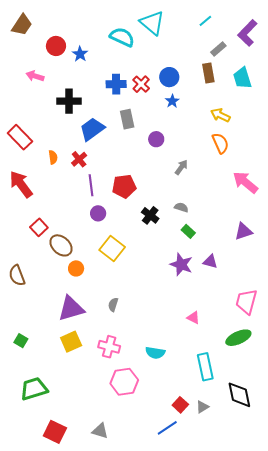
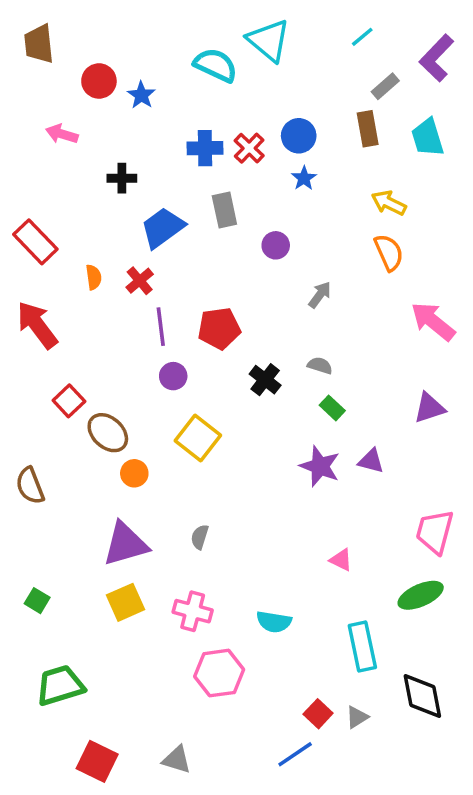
brown trapezoid: (22, 25) -> (39, 44), turned 140
black cross: (69, 101) -> (122, 178), size x0.7

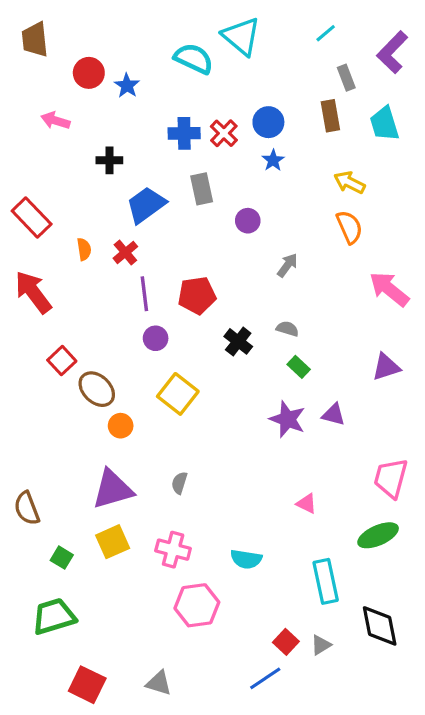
gray rectangle: (385, 86) -> (346, 78), turned -70
brown semicircle: (30, 486) -> (27, 508), moved
green square: (37, 601) -> (62, 558), moved

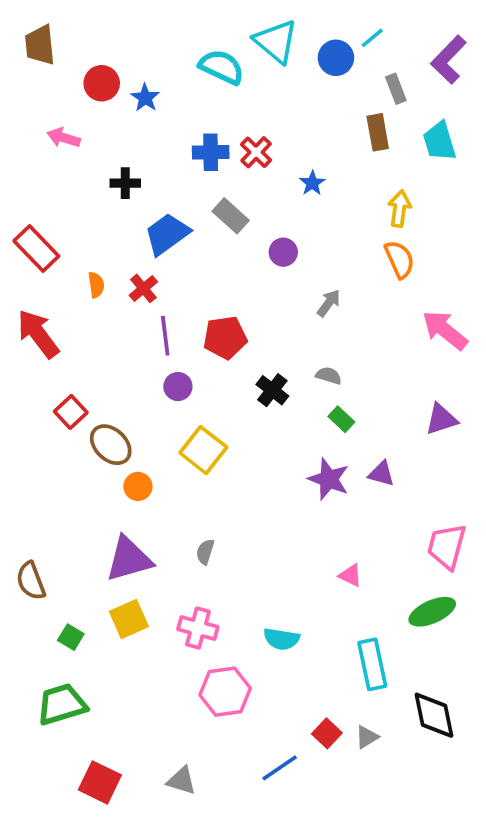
blue circle: (268, 122) -> (336, 58), moved
yellow arrow: (349, 183) -> (399, 209), turned 72
gray rectangle: (202, 189) -> (231, 216), turned -36
blue line: (265, 678) -> (280, 768), moved

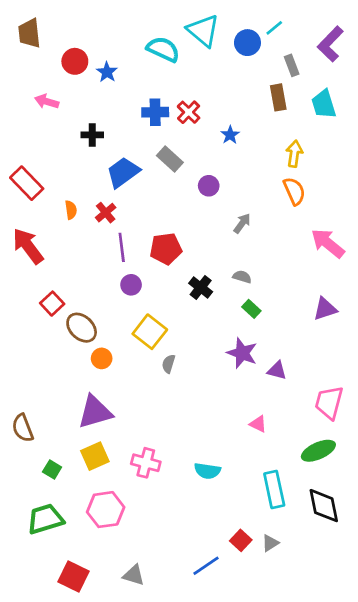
purple triangle: (381, 474) -> (277, 370), moved
gray semicircle: (205, 552) -> (169, 364), moved
pink hexagon: (225, 692) -> (106, 510), moved
black diamond: (434, 715) -> (324, 506), moved

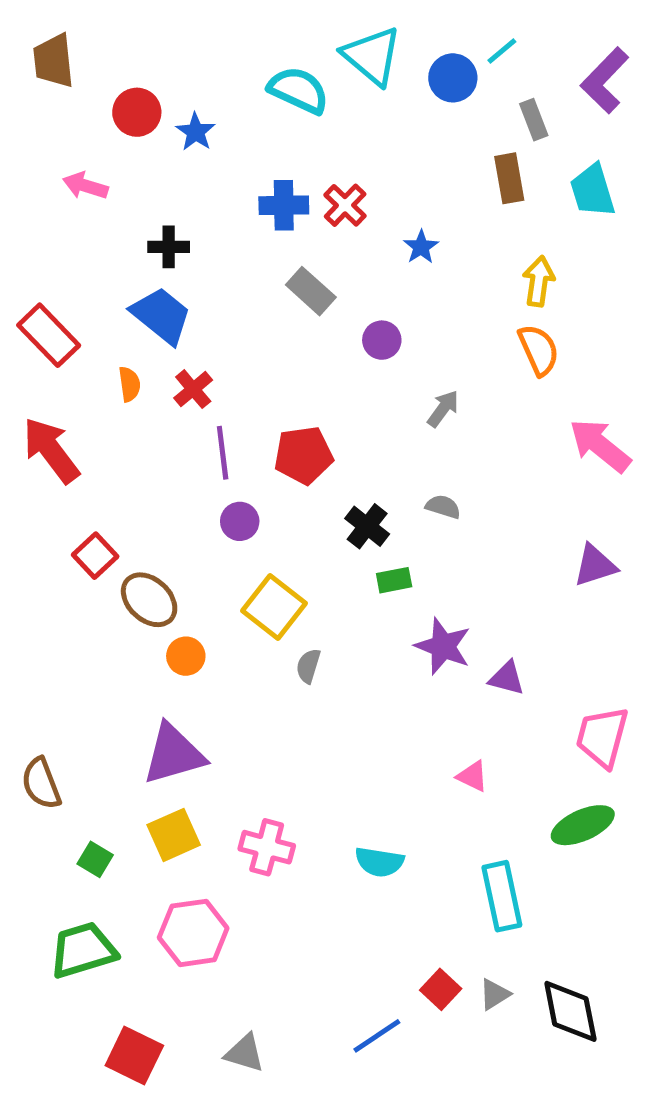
blue trapezoid: (123, 172) -> (161, 316), moved, turned 75
green rectangle: (251, 309) -> (394, 580), moved, turned -54
black diamond: (324, 506) -> (570, 1011), moved

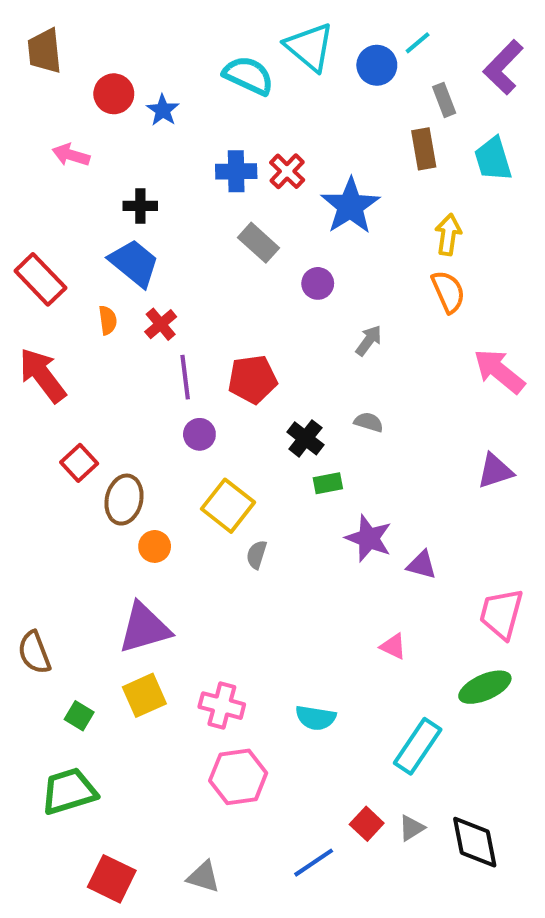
blue star: (421, 247) -> (350, 206), size x2.0
brown ellipse: (149, 600) -> (124, 500), turned 60
cyan rectangle: (502, 896) -> (418, 746), turned 46
pink hexagon: (193, 933) -> (238, 777), moved

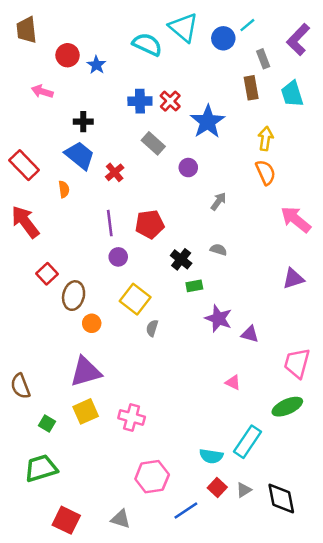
red cross: (161, 324) -> (115, 172), moved
cyan semicircle: (316, 718) -> (211, 456), moved
pink hexagon: (238, 777) -> (152, 477), moved

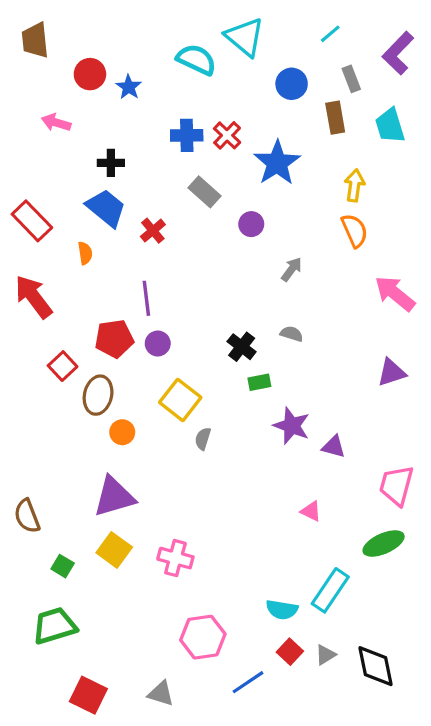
blue circle: (223, 38) -> (292, 84), moved
red pentagon: (150, 224) -> (114, 339), moved
yellow square: (86, 411) -> (114, 550), turned -30

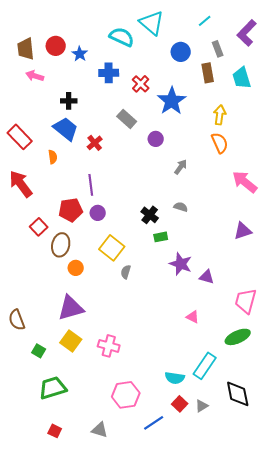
brown trapezoid: (35, 40) -> (26, 49), moved
blue cross: (187, 135) -> (109, 73), moved
green trapezoid: (54, 626) -> (53, 388), moved
black diamond: (375, 666) -> (238, 394), moved
red square: (88, 695) -> (55, 431), size x0.6

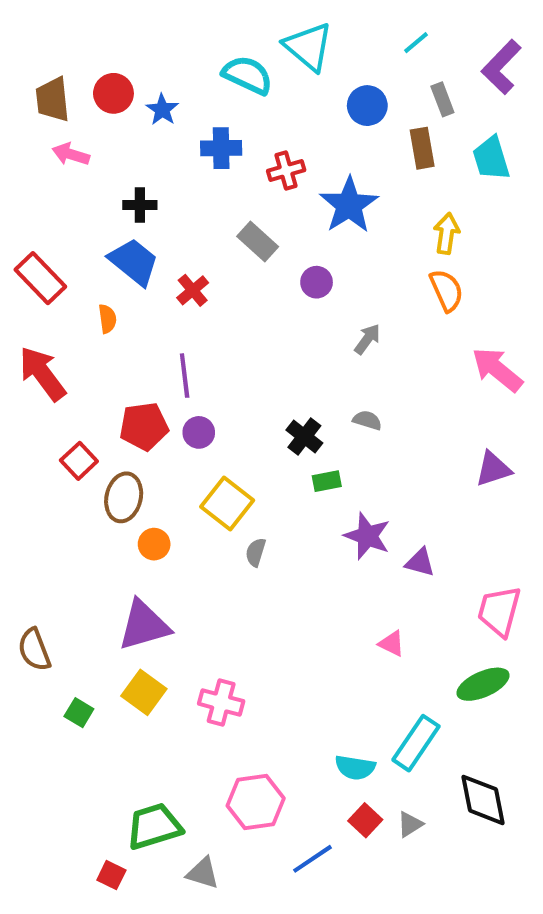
red cross: (141, 84) -> (286, 171), turned 30
green trapezoid: (53, 388) -> (154, 826), moved

